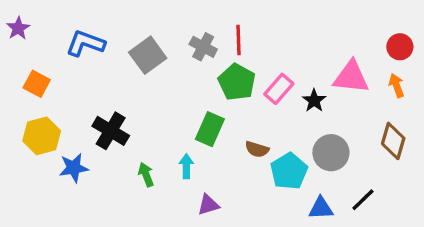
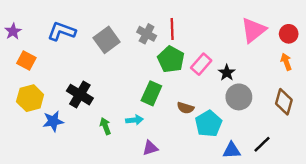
purple star: (18, 28) -> (13, 31), moved
pink triangle: (351, 77) -> (253, 30), moved, turned -44
gray circle: (331, 153) -> (239, 97), moved
cyan arrow: (186, 166) -> (134, 120), turned 84

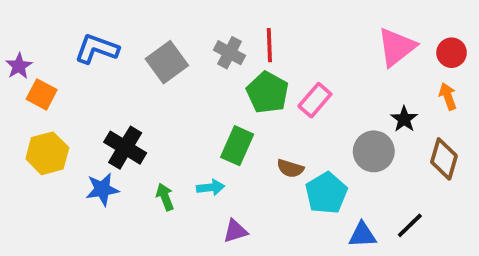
purple star: (13, 31) -> (19, 66), moved
black star: (227, 73) -> (404, 119), moved
blue star: (53, 121) -> (102, 189), moved

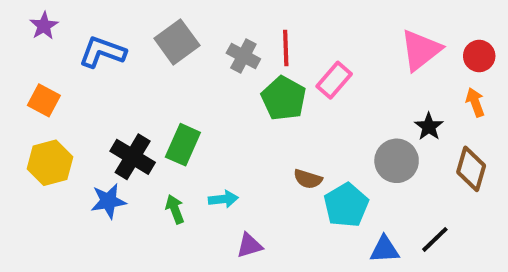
gray square: (167, 62) -> (177, 42), moved
purple star: (19, 66) -> (44, 26), moved
pink rectangle: (315, 100) -> (334, 80), moved
green rectangle: (237, 146) -> (183, 145), moved

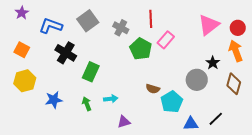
red line: (286, 48) -> (151, 19), moved
orange arrow: (475, 102) -> (236, 51), size x1.5
black cross: (133, 157) -> (66, 53), moved

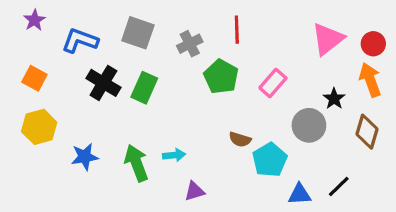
gray square: (88, 21) -> (138, 33), turned -35
gray cross: (121, 28) -> (190, 44), turned 35
pink rectangle: (166, 40) -> (273, 83), moved
green rectangle: (91, 72) -> (144, 88), moved
green arrow: (87, 104) -> (136, 163), size x1.6

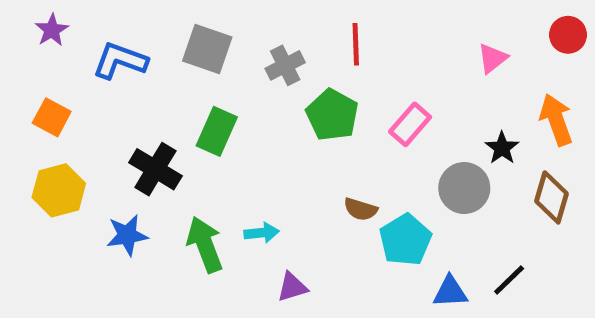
pink triangle: (328, 39) -> (493, 58), size x0.6
red circle: (373, 44) -> (568, 35), moved
black cross: (103, 83) -> (155, 169), moved

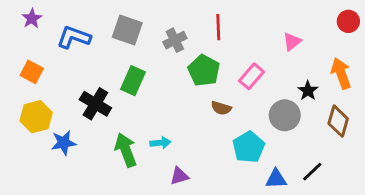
pink triangle: (493, 58) -> (292, 42), moved
brown semicircle: (361, 209) -> (221, 108), moved
blue star: (127, 235) -> (64, 143), moved

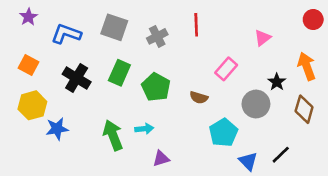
green pentagon: (204, 70) -> (156, 87), moved
black cross: (95, 104) -> (77, 78), moved
blue triangle: (276, 179) -> (248, 161), turned 48

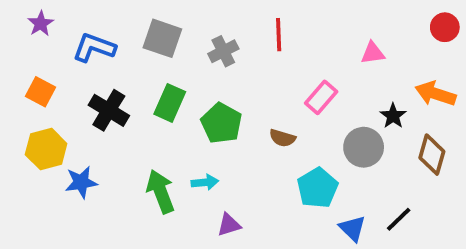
pink triangle: (262, 38) -> (373, 53), turned 30
orange arrow: (307, 66) -> (436, 94), turned -52

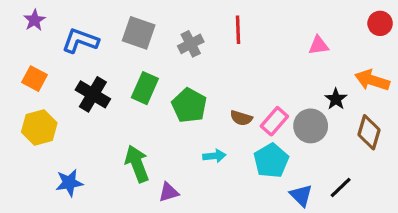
pink rectangle: (321, 97) -> (274, 121), moved
blue star: (81, 182) -> (69, 183), moved
cyan arrow: (205, 182) -> (214, 156), moved
purple triangle: (229, 225) -> (169, 192), moved

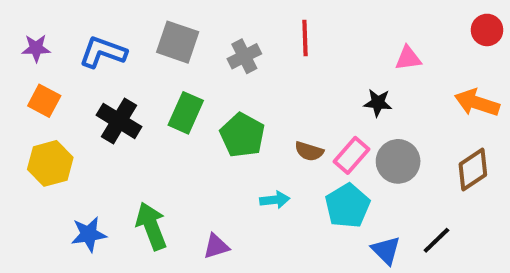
purple star: (34, 20) -> (36, 48), moved, turned 30
black star: (336, 99) -> (378, 103), moved, turned -30
brown diamond: (369, 132) -> (473, 169), turned 40
green arrow: (137, 164) -> (151, 226), moved

